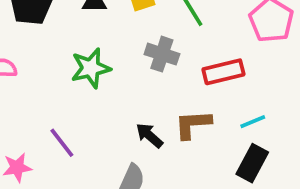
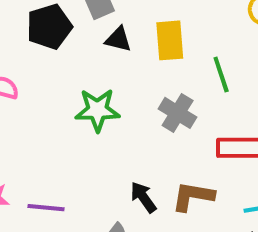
purple line: (62, 143) -> (46, 208), moved, turned -60

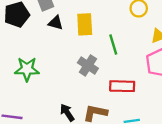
green star: (97, 110) -> (27, 69), moved

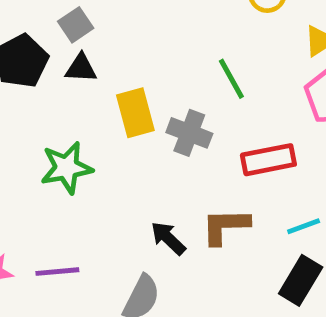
black triangle: (56, 23) -> (81, 68), moved
yellow rectangle: (85, 24) -> (135, 113), moved

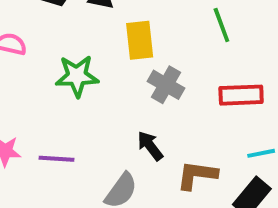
gray cross: (189, 133) -> (166, 85), moved
brown L-shape: (225, 226) -> (197, 175), moved

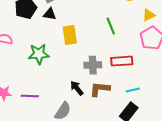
gray cross: (166, 85) -> (93, 65), moved, turned -30
brown L-shape: (197, 175) -> (100, 89), moved

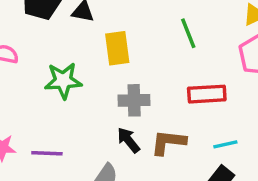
gray cross: (93, 65) -> (134, 100), moved

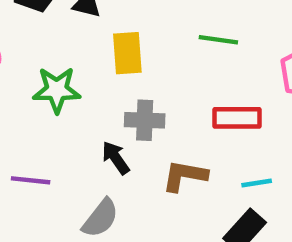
green line: (188, 33) -> (218, 40), turned -64
black arrow: (128, 140) -> (116, 158), moved

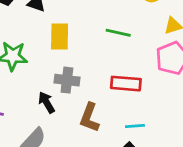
brown L-shape: (185, 176) -> (89, 118), turned -84

